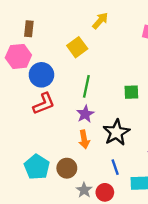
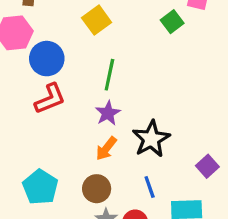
green square: (131, 92) -> (172, 22), moved, turned -35
orange arrow: (84, 139) -> (106, 149), turned 48
brown circle: (67, 168) -> (97, 189), moved

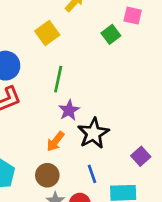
purple star: (108, 113) -> (69, 110), moved

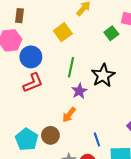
black star: (93, 133) -> (103, 76), moved
brown circle: (47, 175) -> (50, 135), moved

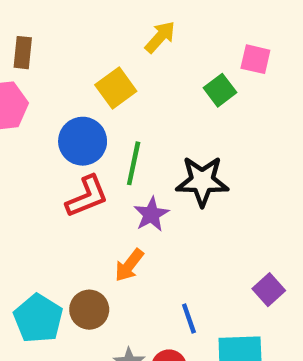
blue circle: (31, 57) -> (83, 141), moved
black star: (103, 76) -> (202, 181), turned 30
red L-shape: (33, 83) -> (87, 197), moved

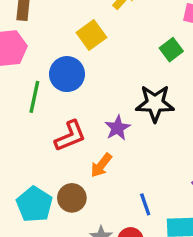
green square: (220, 90) -> (171, 50), moved
green line: (134, 163) -> (34, 97), moved
red L-shape: (87, 197) -> (70, 136), moved

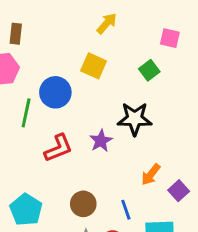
yellow square: (91, 35) -> (94, 66), moved, turned -30
orange arrow: (101, 165) -> (151, 175), moved
brown circle: (72, 198) -> (83, 204), moved

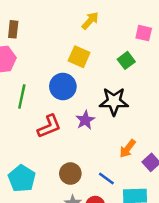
blue circle: (55, 92) -> (63, 87), moved
blue line: (126, 210) -> (106, 179), turned -35

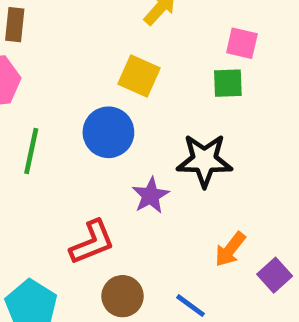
pink square: (144, 33) -> (242, 43), moved
green square: (126, 60) -> (228, 83), turned 35
red L-shape: (49, 126) -> (92, 242), moved

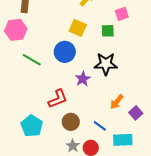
pink square: (242, 43) -> (122, 14), turned -32
green square: (228, 83) -> (108, 31), moved
green line: (31, 151) -> (32, 60), turned -72

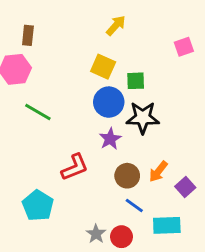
pink square: (122, 14) -> (184, 47), moved
green square: (108, 31) -> (136, 81), moved
blue circle: (65, 52) -> (109, 102), moved
brown circle: (71, 122) -> (127, 176), moved

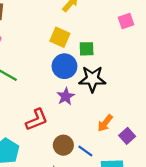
brown circle: (127, 176) -> (63, 145), moved

